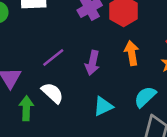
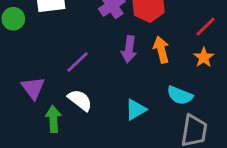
purple arrow: (92, 63) -> (129, 49), moved
cyan semicircle: (145, 97) -> (180, 95), turned -110

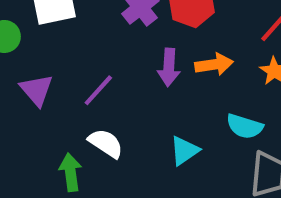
orange arrow: (161, 50) -> (214, 64), turned 100
purple triangle: (33, 88) -> (37, 90), moved

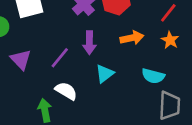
purple arrow: (169, 67) -> (89, 43), moved
cyan triangle: (184, 151) -> (105, 74), moved

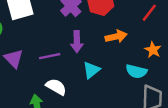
orange star: (170, 40) -> (153, 50), moved
purple line: (60, 58) -> (50, 56), turned 40

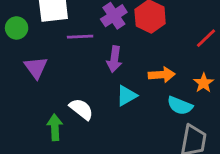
orange arrow: (116, 37) -> (162, 75), moved
purple line: (50, 56) -> (80, 37), moved

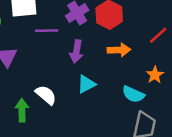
orange arrow: (162, 75) -> (119, 50), moved

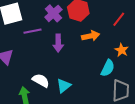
cyan triangle: (86, 84) -> (64, 86), moved
cyan semicircle: (133, 94) -> (108, 68), turned -78

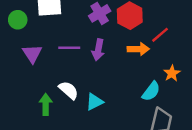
red line: (119, 19) -> (160, 35), moved
purple line: (33, 31) -> (69, 48), moved

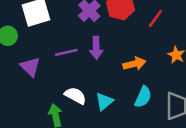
orange arrow: (138, 49) -> (134, 64), moved
cyan semicircle: (151, 91) -> (143, 97), moved

